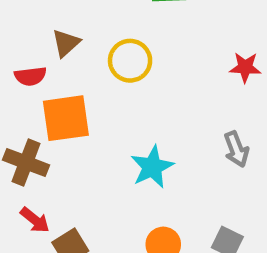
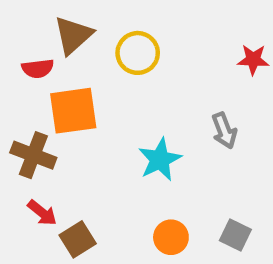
brown triangle: (66, 43) -> (73, 35), size x1.4
gray arrow: (236, 149) -> (224, 131), moved

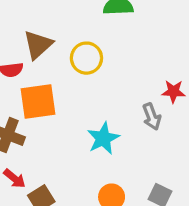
red star: (253, 60) -> (173, 92), moved

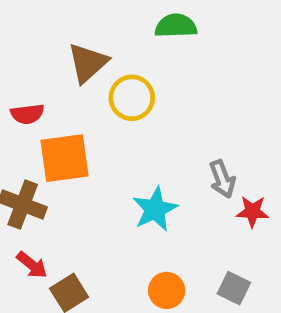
brown triangle: (38, 45) -> (88, 63), moved
red star: (173, 92) -> (252, 212), moved

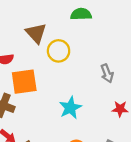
brown triangle: (88, 63) -> (36, 33), turned -30
gray arrow: (222, 179) -> (107, 73), moved

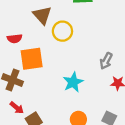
gray arrow: (107, 73) -> (106, 61), moved, turned 49

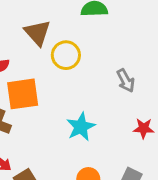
gray arrow: (106, 61) -> (126, 81), moved, turned -56

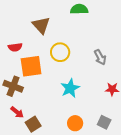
yellow circle: (66, 55) -> (60, 52), moved

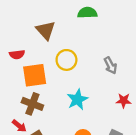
brown cross: (13, 86) -> (32, 104), moved

